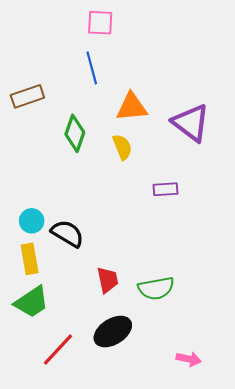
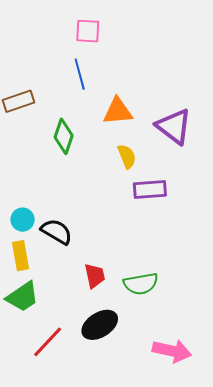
yellow semicircle: (122, 147) -> (127, 156), moved
purple rectangle: (166, 189) -> (150, 189), size x1.4
pink arrow: (189, 359) -> (172, 351), size x1.6

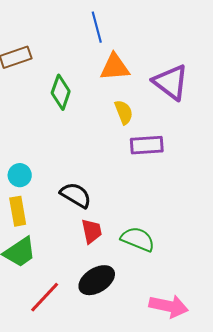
blue line: (80, 74) -> (97, 27), moved
black semicircle: (57, 232) -> (76, 195), moved
green semicircle: (141, 284) -> (138, 239), turned -148

